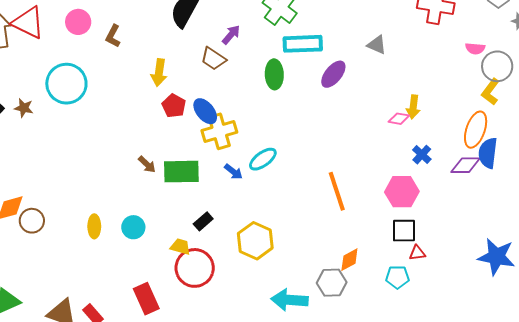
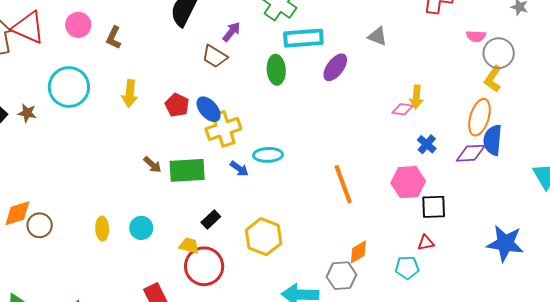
yellow arrow: (159, 73) -> (130, 93), moved
cyan ellipse: (263, 159) -> (268, 155), turned 36
black square: (404, 231) -> (434, 207), moved

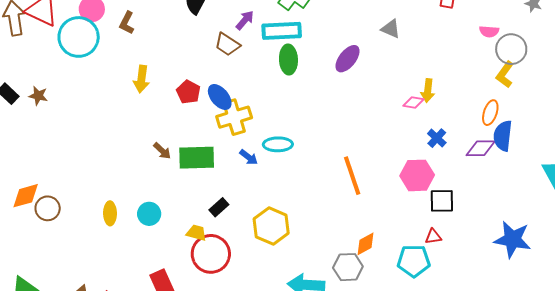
cyan rectangle: (303, 38) -> (282, 31), moved
cyan circle: (69, 87) -> (79, 37), moved
orange ellipse: (479, 117) -> (490, 113), size x0.7
cyan pentagon: (407, 268) -> (414, 261), size x1.4

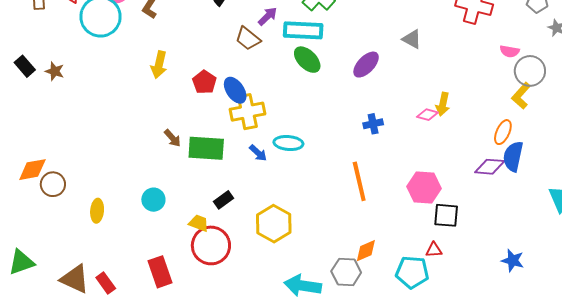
green ellipse: (288, 59) -> (307, 60), turned -48
blue cross: (437, 138) -> (373, 124), moved, turned 30
yellow ellipse: (110, 213) -> (97, 211), moved
blue star: (513, 239) -> (513, 261), size x0.6

